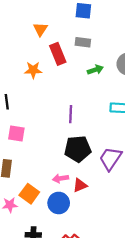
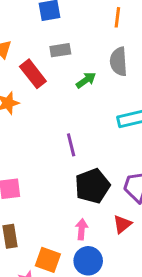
pink arrow: (61, 178) -> (82, 229), turned 120
red triangle: (80, 185) -> (122, 224), moved

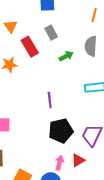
gray rectangle: (60, 50) -> (51, 33), turned 64
pink arrow: (82, 229) -> (59, 163), moved

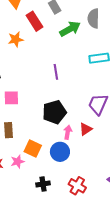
green arrow: (66, 56) -> (70, 29), size x1.5
black pentagon: (61, 131) -> (54, 112), moved

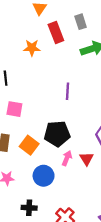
red triangle: (86, 129) -> (87, 159), turned -40
orange square: (33, 149) -> (29, 145), moved
blue circle: (60, 152) -> (44, 176), moved

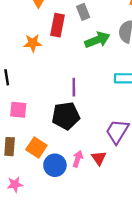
red rectangle: (56, 33) -> (58, 25), turned 36
black pentagon: (57, 134) -> (66, 116), moved
blue circle: (44, 176) -> (55, 165), moved

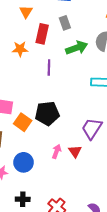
purple line: (74, 87) -> (49, 67), moved
orange square: (36, 147) -> (23, 122), moved
blue circle: (55, 165) -> (24, 162), moved

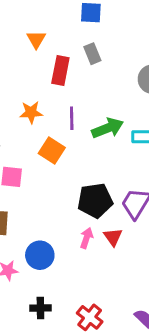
green arrow: (77, 48) -> (108, 128), moved
orange star: (20, 49) -> (31, 112), moved
black pentagon: (47, 113) -> (95, 201), moved
orange square: (23, 122) -> (52, 150), moved

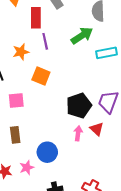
purple line: (72, 118) -> (45, 41), moved
green arrow: (108, 128) -> (82, 36), moved

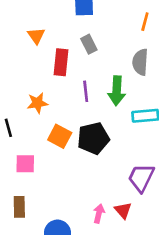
green arrow: (82, 36) -> (117, 91), turned 120
purple line: (45, 41) -> (86, 91), moved
black pentagon: (79, 105) -> (93, 138), moved

